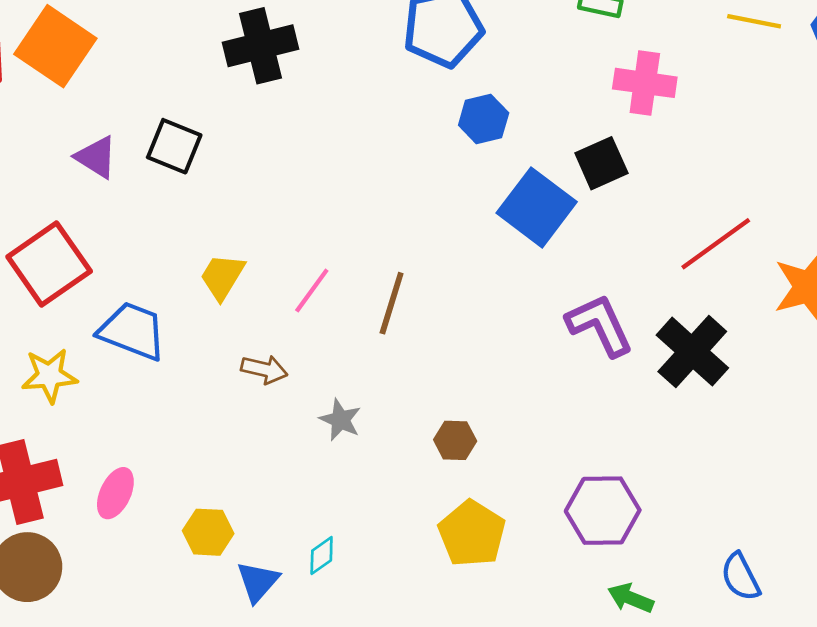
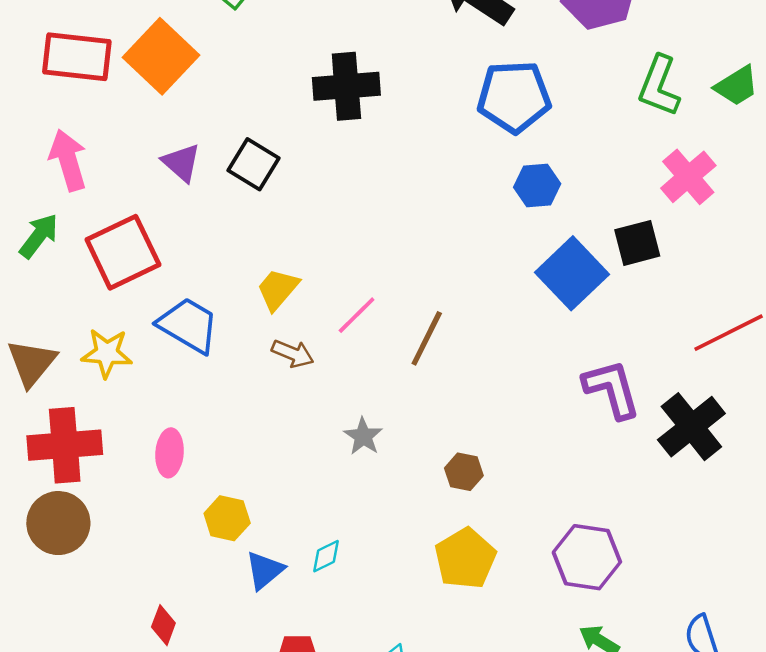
pink cross: (645, 83) -> (688, 177), turned 32
brown arrow: (264, 369) -> (293, 354), moved
pink ellipse: (115, 493) -> (170, 453), moved, turned -30

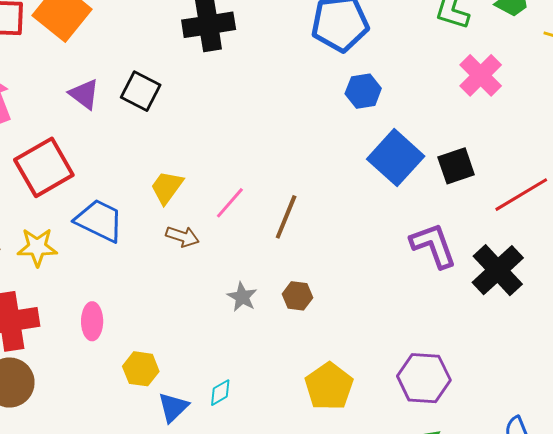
black square: (637, 243) -> (456, 166), moved
brown hexagon: (464, 472) -> (297, 296), moved

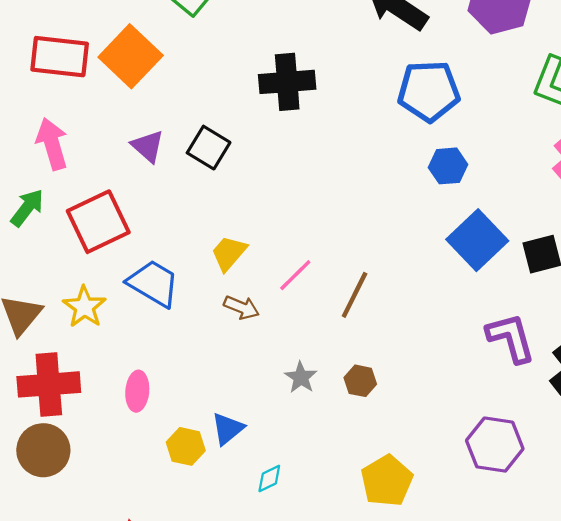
yellow star: (37, 247) -> (84, 307), turned 30
purple hexagon: (424, 378) -> (495, 445), moved
blue triangle: (173, 407) -> (228, 429), moved

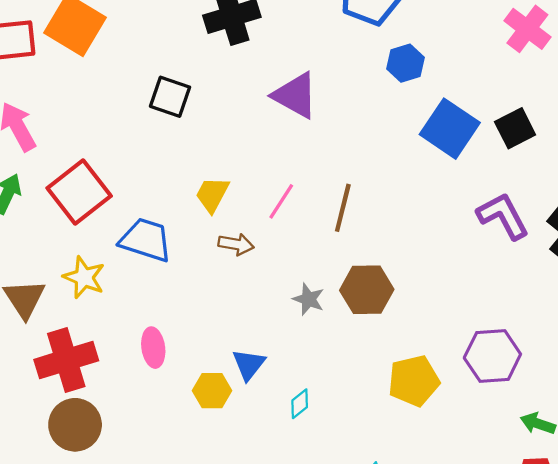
purple triangle: (148, 146) -> (295, 95), moved, size x1.4
brown hexagon: (360, 381) -> (367, 290), size x1.6
purple hexagon: (495, 445) -> (492, 356), moved
yellow pentagon: (387, 481) -> (414, 381), turned 30

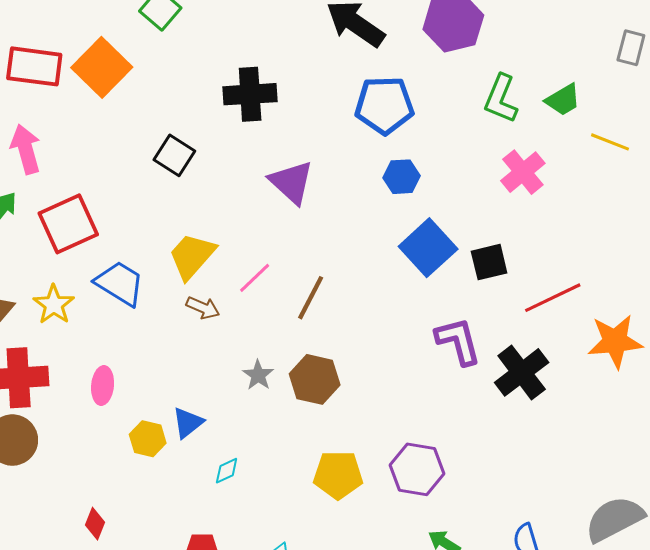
yellow trapezoid: (212, 194) -> (192, 256), size x1.4

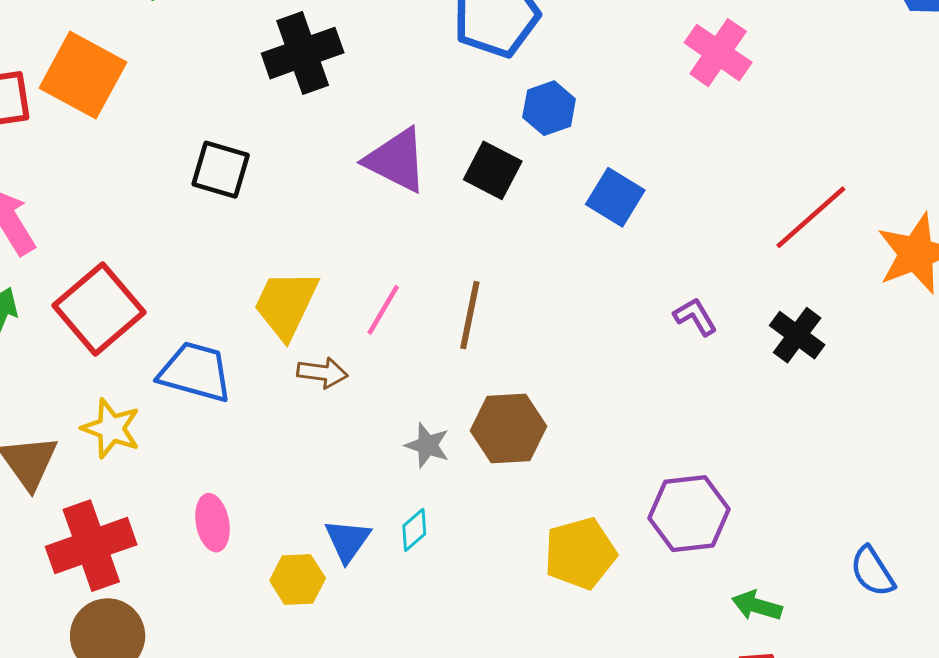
blue square: (428, 248) -> (615, 197), size x0.7
black square: (489, 262) -> (493, 170), moved, turned -33
purple L-shape: (458, 341) -> (695, 317), size x0.6
black cross: (522, 372) -> (797, 335), size x0.7
cyan diamond: (227, 471) -> (414, 530), moved

